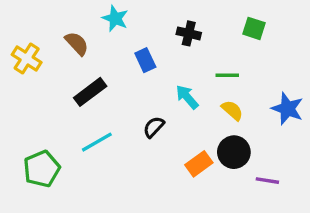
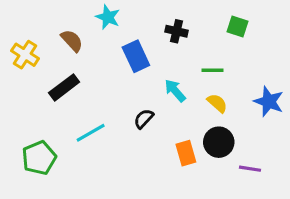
blue rectangle: (145, 60) -> (136, 56), size x1.4
black rectangle: (90, 92) -> (64, 87), moved
orange rectangle: (199, 164) -> (186, 153), turned -70

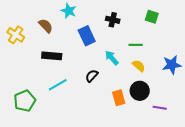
black rectangle: (64, 87) -> (52, 56), moved, turned 42
blue star: (269, 102) -> (172, 65), turned -30

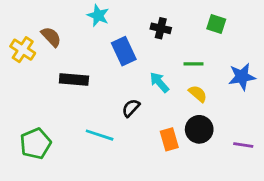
brown semicircle: (46, 26) -> (51, 37), moved
blue star: (172, 65) -> (242, 77), moved
cyan line: (58, 85) -> (100, 135), moved, turned 48
purple line: (160, 108) -> (243, 145), moved

